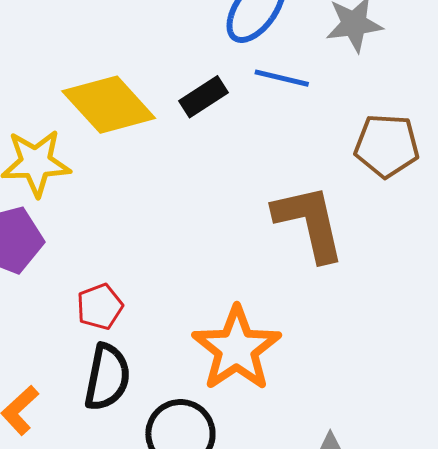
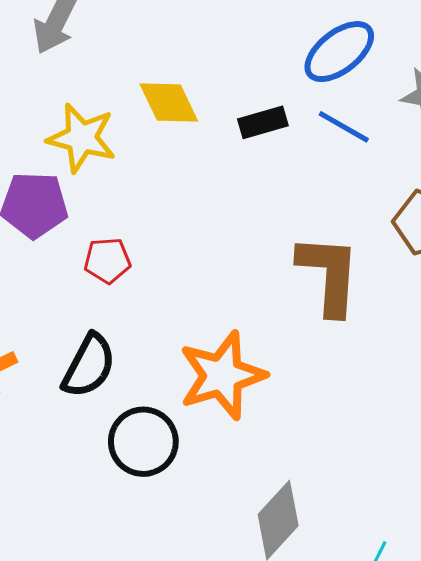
yellow diamond: (109, 105) -> (169, 102), size x0.7
red pentagon: (100, 307) -> (107, 260), moved

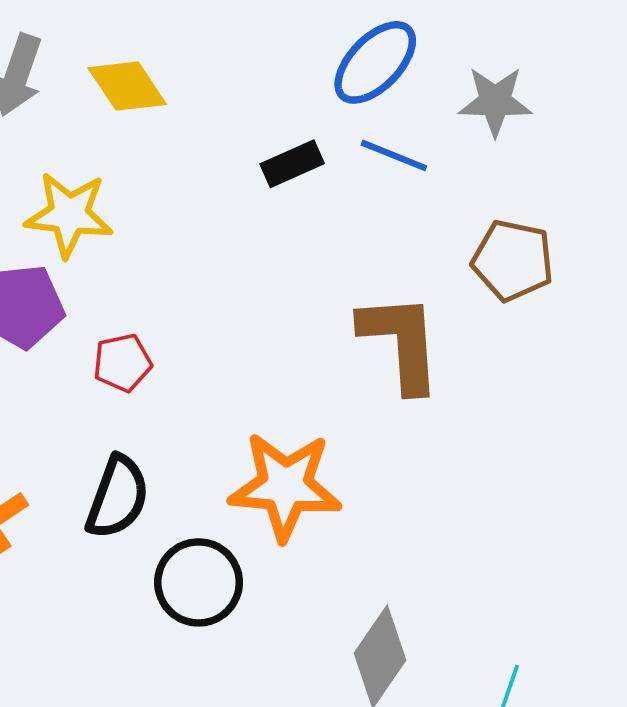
yellow diamond: (169, 102) -> (127, 86), moved
orange star: (222, 375) -> (285, 486), turned 30

